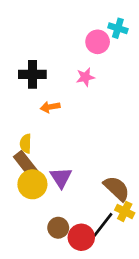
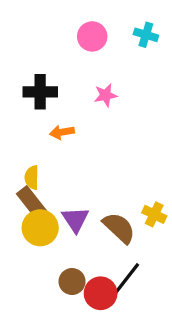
pink circle: (98, 42) -> (92, 36), moved
brown semicircle: (117, 188) -> (119, 228), moved
yellow cross: (125, 211) -> (154, 214), moved

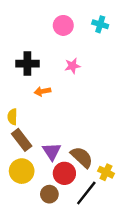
yellow semicircle: (32, 177) -> (12, 117), moved
yellow cross: (154, 214) -> (106, 172), moved
yellow circle: (40, 228) -> (22, 171), moved
red circle: (101, 293) -> (64, 173), moved

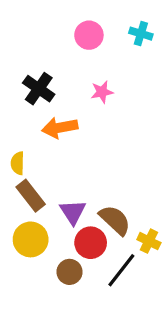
black cross: (27, 64) -> (39, 89), turned 35
orange arrow: (42, 91) -> (60, 128), size x1.5

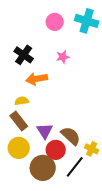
cyan cross: (141, 34) -> (87, 21), size x1.6
yellow semicircle: (18, 163) -> (22, 101), moved, turned 80
brown circle: (70, 272) -> (43, 168), size x1.6

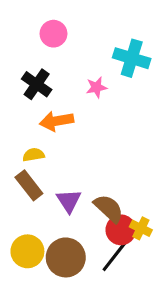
cyan cross: (87, 21) -> (132, 58), moved
pink circle: (55, 22) -> (53, 34), moved
yellow circle: (19, 148) -> (27, 251), moved
red circle: (56, 150) -> (121, 230), moved

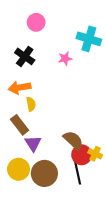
orange arrow: (57, 121) -> (20, 88), moved
yellow semicircle: (34, 155) -> (31, 104), moved, turned 88
purple triangle: (69, 201) -> (33, 143), moved
black line: (115, 256) -> (78, 172), turned -50

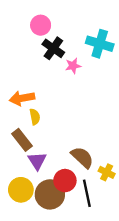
black cross: (25, 56) -> (53, 48), moved
red circle: (82, 155) -> (65, 181), moved

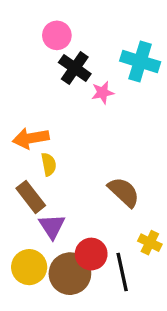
brown semicircle: (82, 157) -> (124, 192), moved

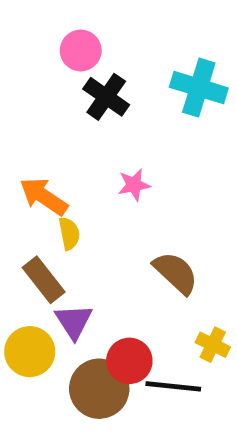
pink star: (103, 92) -> (134, 185), moved
orange arrow: (31, 138) -> (44, 196), turned 44
yellow circle: (29, 267) -> (30, 352), moved
black line: (122, 272) -> (173, 386), turned -72

